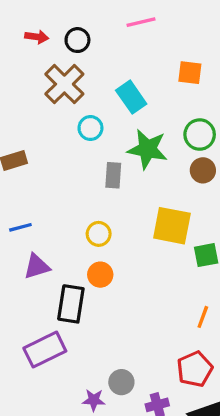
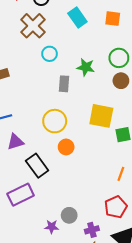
cyan rectangle: (131, 97) -> (77, 18), moved
green star: (147, 149) -> (86, 67), size x0.7
yellow circle: (99, 234) -> (55, 121), size x1.5
orange circle: (100, 275) -> (66, 147), moved
black rectangle: (71, 304) -> (37, 166), turned -45

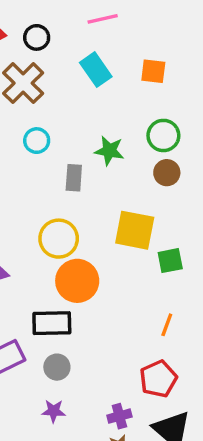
cyan circle: (50, 54) -> (37, 141), moved
orange circle: (66, 147) -> (77, 281), size x1.6
black rectangle: (37, 166) -> (52, 323), moved, turned -55
gray circle: (69, 215) -> (57, 367), moved

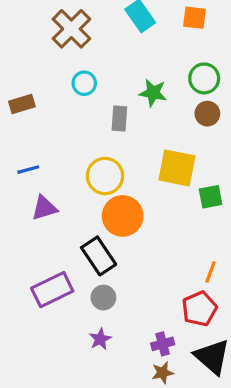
black rectangle: (52, 323) -> (99, 256), turned 57
orange line: (167, 325) -> (211, 272), moved
purple star: (54, 411) -> (100, 339), turned -30

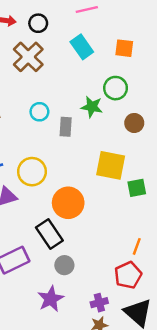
green circle: (204, 78) -> (116, 88), moved
cyan circle: (84, 83) -> (39, 112), moved
yellow circle: (105, 176) -> (32, 172), moved
gray circle: (103, 298) -> (64, 265), moved
purple star: (100, 339) -> (51, 299), size x1.5

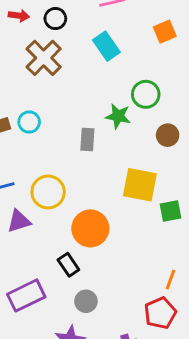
orange square: (124, 48) -> (165, 32), moved, turned -30
cyan circle: (39, 112) -> (29, 122), moved
black rectangle: (49, 234) -> (68, 265), size x0.7

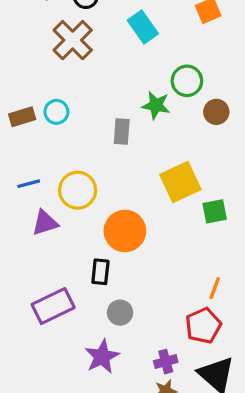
brown circle: (168, 135) -> (216, 112), moved
yellow square: (140, 185) -> (180, 182), turned -36
black rectangle: (68, 265) -> (100, 272), turned 40

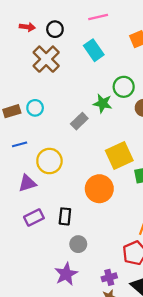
gray rectangle: (122, 131) -> (79, 121), turned 42
blue line: (29, 184) -> (20, 144), moved
orange circle: (125, 231) -> (99, 189), moved
purple rectangle: (53, 306) -> (34, 218), moved, size x0.7

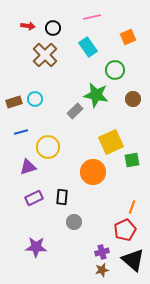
green circle: (124, 87) -> (115, 70), moved
green star: (103, 103) -> (96, 95), size x1.4
purple star: (66, 274) -> (36, 247), moved, turned 30

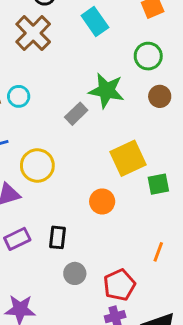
green circle: (115, 70) -> (148, 56), moved
orange circle: (93, 172) -> (102, 201), size x0.7
red pentagon: (125, 230) -> (119, 285), moved

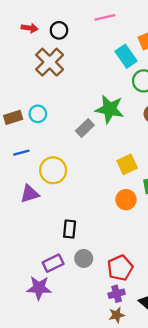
cyan rectangle: (95, 22) -> (126, 56), moved
yellow square: (128, 158) -> (127, 164), size x0.7
orange circle: (102, 201) -> (126, 200), moved
purple rectangle: (17, 239) -> (53, 263), moved

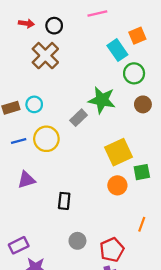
yellow square: (127, 164) -> (119, 152), size x1.4
yellow circle: (53, 170) -> (46, 139), moved
black rectangle: (70, 229) -> (64, 201), moved
purple rectangle: (53, 263) -> (19, 245), moved

